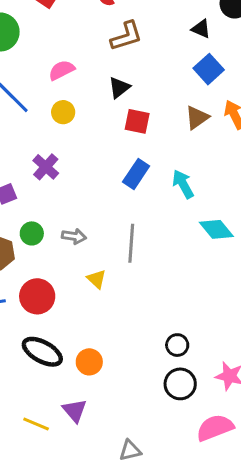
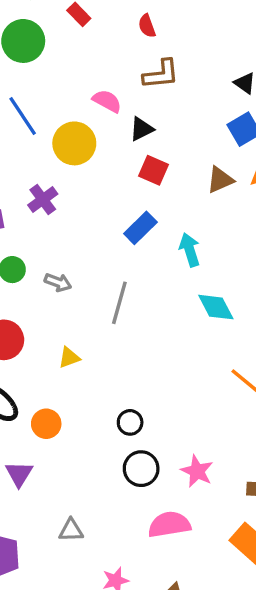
pink semicircle: (62, 70) -> (107, 101), moved, turned 44
yellow circle: (63, 112) -> (74, 143), size x1.6
yellow triangle: (97, 279) -> (69, 358), moved, turned 45
black circle: (177, 345) -> (130, 422), moved

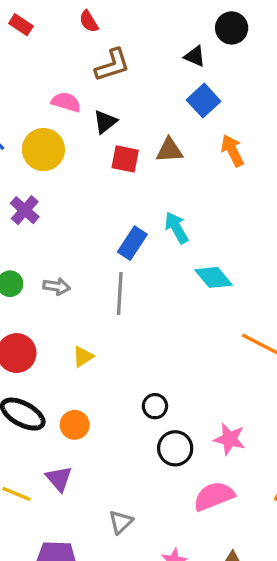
brown triangle: (220, 180) -> (169, 150), moved, turned 32
blue rectangle: (140, 228) -> (132, 243), moved
gray triangle: (71, 530) -> (121, 522), turned -30

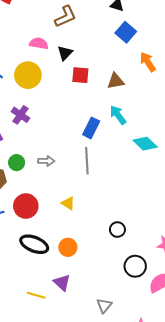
brown triangle: (169, 150) -> (116, 81), moved
yellow triangle: (83, 357) -> (68, 203), turned -48
black circle: (175, 448) -> (135, 266), moved

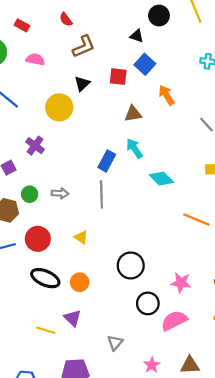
pink semicircle: (39, 43) -> (35, 59), moved
yellow circle: (28, 75) -> (59, 107), moved
red square: (80, 75) -> (118, 77), moved
black circle: (117, 230) -> (131, 265), size x1.6

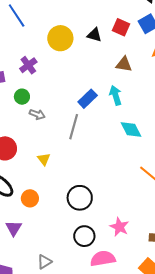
black triangle: (82, 84) -> (94, 35), moved, turned 42
green circle: (30, 194) -> (22, 97), moved

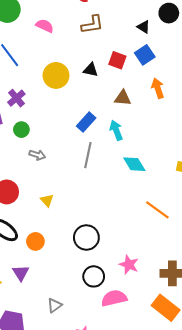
purple cross: (28, 65) -> (16, 98), moved
green circle: (22, 97) -> (21, 130), moved
blue rectangle: (88, 99) -> (86, 122), moved
gray line: (74, 127) -> (88, 155), moved

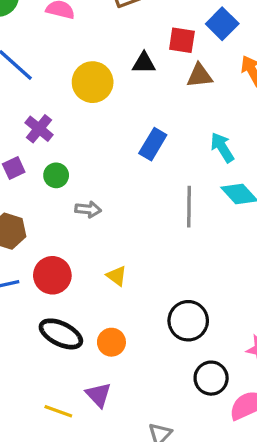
brown triangle: (123, 98) -> (200, 76), moved
cyan arrow: (116, 130) -> (222, 147), moved
gray line: (88, 155) -> (189, 207), moved

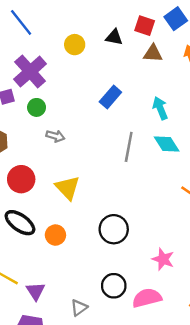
yellow circle: (93, 82) -> (75, 45), size x0.7
purple cross: (39, 129) -> (30, 72), size x1.6
yellow triangle: (117, 276) -> (68, 188), size x1.6
black circle: (211, 378) -> (114, 286), moved
purple triangle: (99, 395) -> (36, 291), moved

